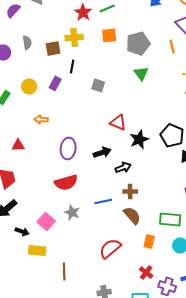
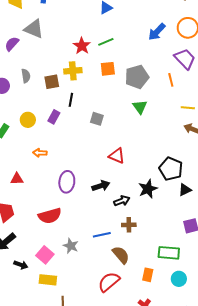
black star: (139, 139) -> (148, 189), moved
red semicircle: (66, 182) -> (50, 216), moved
brown semicircle: (132, 215) -> (121, 255), moved
yellow rectangle: (37, 250) -> (48, 280), moved

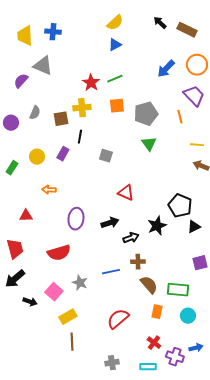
gray semicircle: (26, 76) -> (35, 113), turned 32
brown semicircle: (121, 255) -> (149, 285), moved
yellow rectangle: (48, 280) -> (68, 317), moved, turned -36

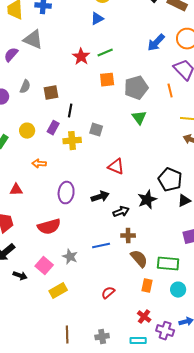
blue triangle: (115, 45) -> (97, 19), moved
yellow cross: (82, 108) -> (72, 141), moved
red semicircle: (118, 319) -> (108, 293), size x0.6
brown line: (72, 342) -> (67, 335), moved

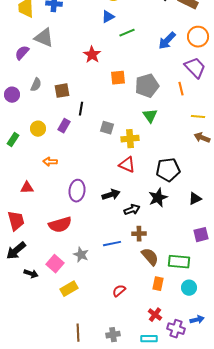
green line: (105, 53) -> (127, 33), moved
yellow cross: (72, 141) -> (130, 139), moved
black pentagon: (170, 180) -> (168, 170), moved, turned -30

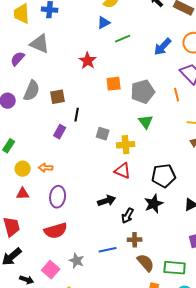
gray semicircle: (36, 85) -> (32, 91), size x1.5
yellow circle: (38, 129) -> (23, 169), moved
purple ellipse: (77, 191) -> (58, 197), moved
black arrow: (132, 210) -> (128, 216), turned 140

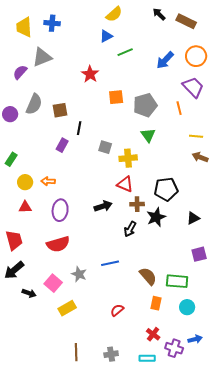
gray triangle: (40, 44) -> (42, 57), turned -45
black arrow: (107, 201) -> (103, 206), moved
brown cross: (135, 240) -> (137, 204), moved

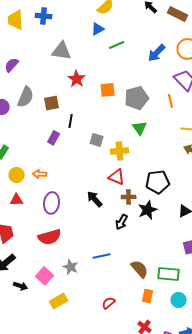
gray triangle: (42, 57) -> (62, 51), moved, turned 30
red star: (90, 74) -> (77, 79), moved
black arrow: (103, 206) -> (95, 199), turned -114

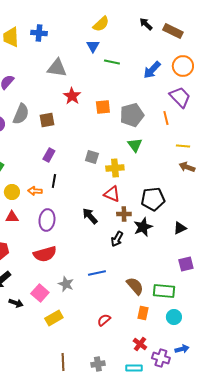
blue triangle: (98, 29) -> (93, 46), turned -32
green line: (117, 45) -> (112, 62), turned 35
black line: (71, 121) -> (54, 181), moved

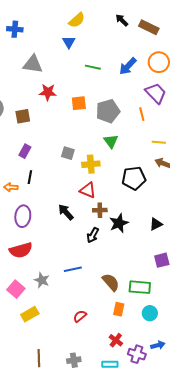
green line: (112, 62) -> (93, 67), moved
red star: (72, 96) -> (48, 92), turned -30
black pentagon: (153, 199) -> (134, 178), moved

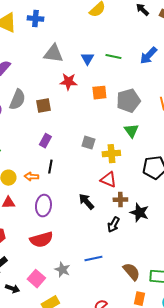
blue triangle: (69, 42) -> (87, 59), moved
black star: (119, 223) -> (139, 213), turned -30

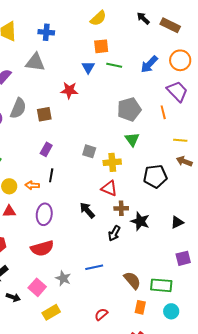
blue cross: (35, 19) -> (46, 32), moved
gray triangle: (53, 54) -> (35, 62), moved
orange square: (99, 93) -> (101, 46), moved

